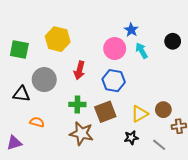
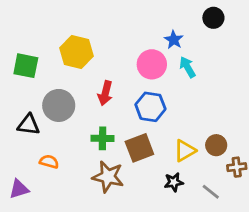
black circle: (173, 41) -> (213, 18), moved

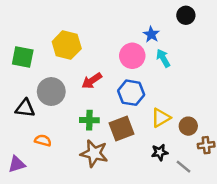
red arrow: (105, 93) -> (92, 81), turned 42
yellow triangle: (185, 151) -> (161, 118), moved
black star: (174, 182) -> (160, 152), moved

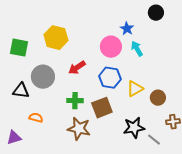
yellow triangle: (161, 118) -> (135, 89), moved
brown circle: (188, 126) -> (158, 98), moved
black star: (160, 152) -> (134, 128), size x1.5

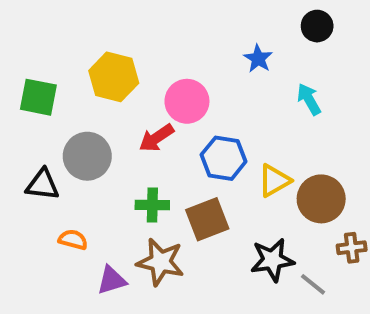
pink circle: (111, 47) -> (187, 101), moved
cyan arrow: (137, 49) -> (309, 99), moved
brown circle: (158, 98) -> (321, 199), size x1.5
purple triangle: (14, 138) -> (112, 280), moved

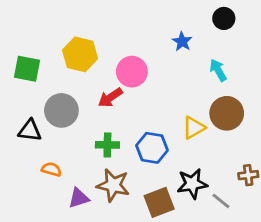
blue hexagon: (224, 158) -> (152, 148), moved
brown circle: (321, 199) -> (227, 113), moved
brown square: (207, 219) -> (159, 202), moved

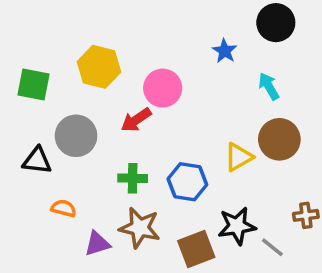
black circle: (224, 18) -> (276, 23), size x1.4

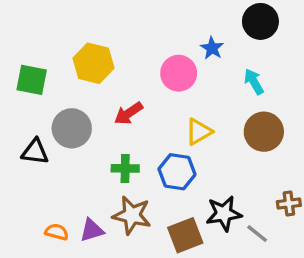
pink circle: (163, 88) -> (179, 73), moved
yellow triangle: (239, 157) -> (199, 132), moved
orange semicircle: (64, 208) -> (57, 232), moved

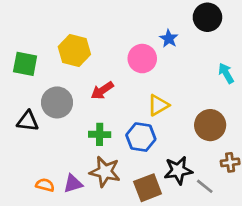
cyan arrow: (254, 82) -> (226, 73), moved
brown circle: (264, 132) -> (210, 125), moved

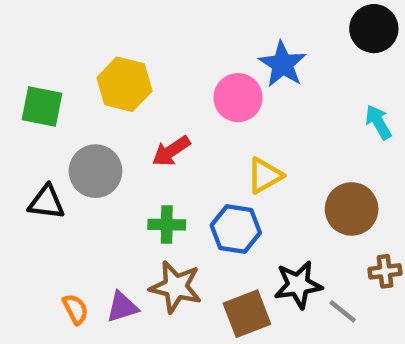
black circle: (207, 17) -> (374, 29), moved
blue star: (169, 39) -> (283, 64), size x1.5
orange semicircle: (45, 185) -> (75, 309), turned 48

